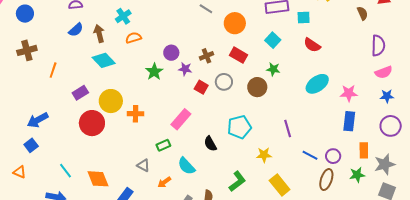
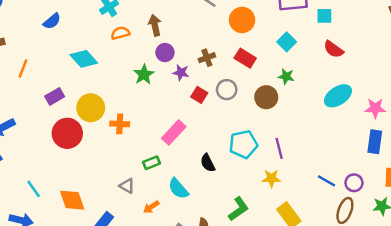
brown arrow: (99, 34) -> (155, 25), moved
purple line: (288, 128) -> (279, 148), moved

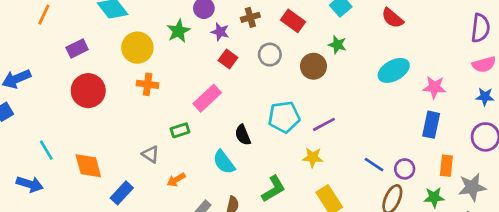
red square: (199, 95) -> (228, 59), moved
yellow circle: (91, 108) -> (137, 48), moved
purple line: (279, 148) -> (324, 124), turned 72
cyan semicircle: (178, 189) -> (224, 162), moved

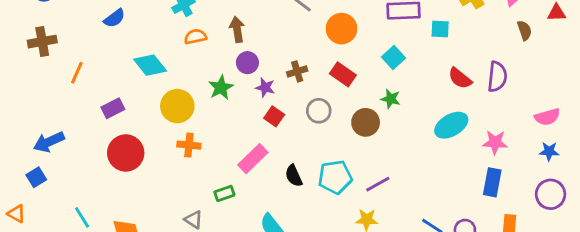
red semicircle: (392, 18) -> (460, 78), moved
purple semicircle: (480, 28) -> (497, 77), moved
black semicircle: (243, 135) -> (294, 176), moved

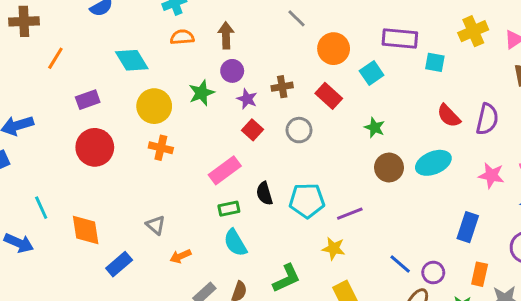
cyan square: (393, 57) -> (372, 73), moved
brown circle: (366, 122) -> (389, 168), moved
pink star: (495, 142) -> (491, 175), moved
green rectangle: (224, 193) -> (229, 209), moved

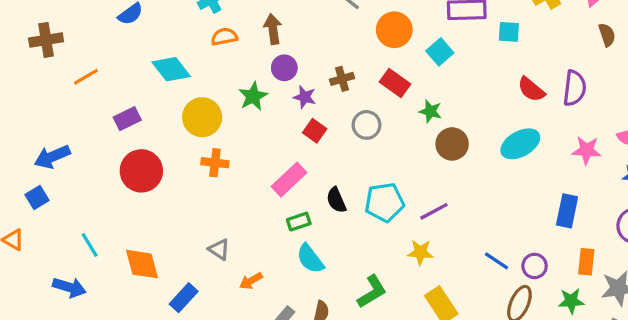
orange line: (55, 58) -> (86, 77), turned 35
green star: (375, 128) -> (430, 111), moved
brown circle: (389, 168) -> (452, 144), moved

